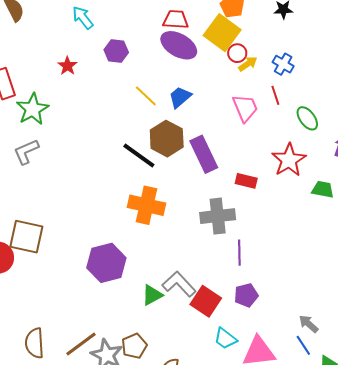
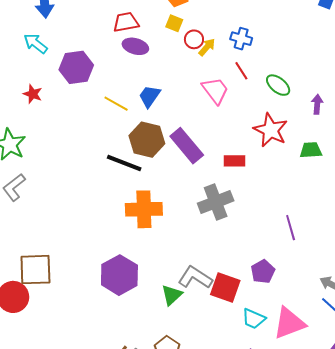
yellow square: (222, 33) -> (174, 23), size x0.5
purple ellipse: (179, 45) -> (135, 46), size x0.7
purple hexagon: (116, 51) -> (76, 67), size x1.4
purple line: (239, 253) -> (291, 228), moved

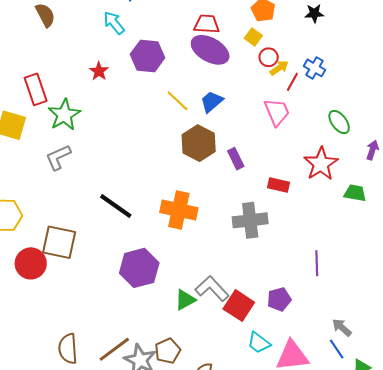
purple ellipse: (135, 46) -> (210, 50), size x1.5
red line: (241, 71) -> (292, 82), moved, turned 48
purple rectangle: (187, 146) -> (236, 159), size x0.6
black line: (124, 163) -> (116, 206), moved

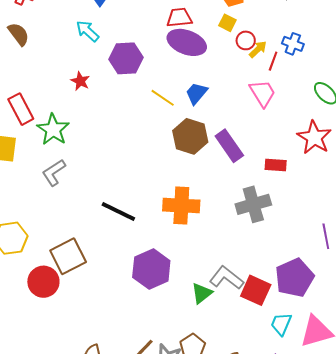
purple rectangle: (236, 159) -> (229, 146), size x1.5
brown square: (59, 242) -> (68, 256), turned -30
purple pentagon: (279, 299) -> (294, 278), size x1.6
cyan trapezoid: (259, 343) -> (281, 324), turned 85

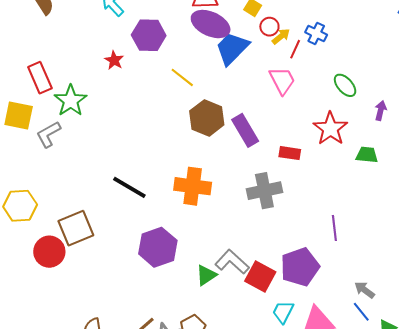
red star: (80, 81) -> (114, 60), moved
blue trapezoid: (197, 93) -> (232, 48), moved, size x1.5
gray L-shape: (54, 173) -> (48, 134), moved

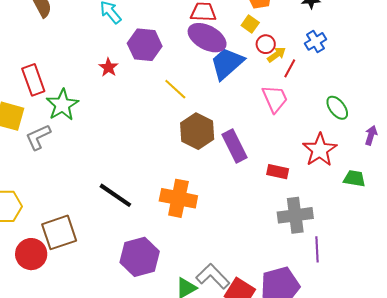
blue cross: (316, 33) -> (315, 41), moved, turned 30
gray cross: (264, 191) -> (295, 215), moved

